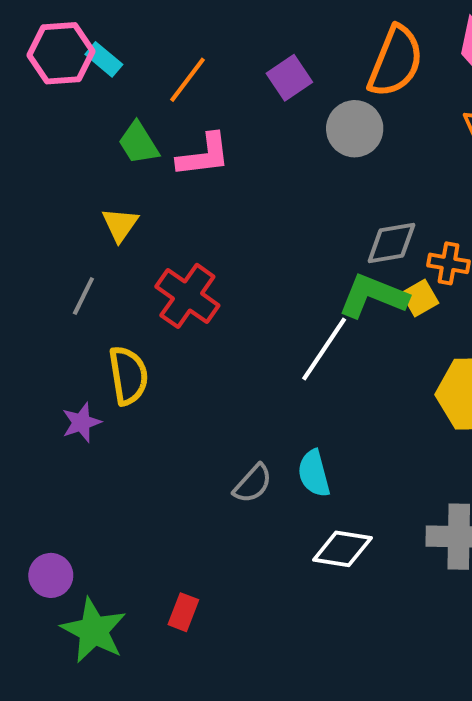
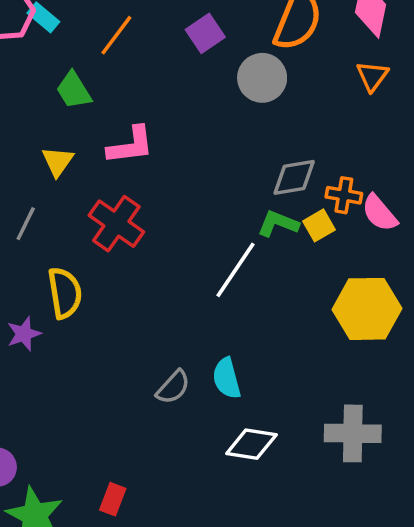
pink L-shape: (204, 155) -> (131, 145), moved
green L-shape: (373, 296) -> (278, 224), size x0.7

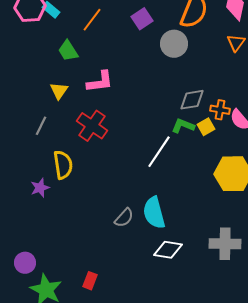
cyan semicircle: (227, 378) -> (154, 213), size x1.4

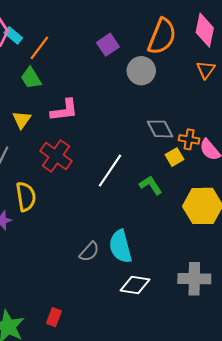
orange line: (92, 20) -> (39, 48), moved
gray diamond: (192, 100) -> (160, 129), turned 72
green L-shape: (183, 126) -> (151, 185), moved, turned 35
white line: (159, 152) -> (110, 171), moved

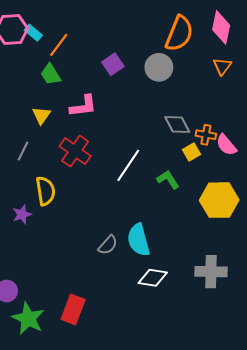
purple square: (108, 45) -> (113, 64), moved
red rectangle: (54, 317) -> (73, 309), size x1.6

